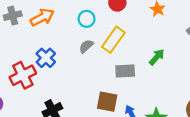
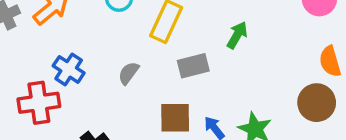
gray semicircle: (86, 46) -> (129, 73), moved
red cross: (23, 75) -> (39, 103), turned 30

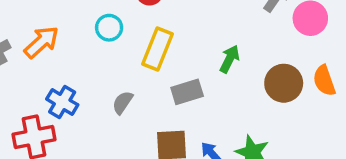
brown circle: (317, 103) -> (284, 83), moved

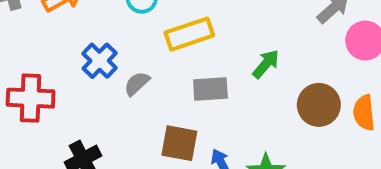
yellow rectangle: (158, 49) -> (189, 34), turned 36
blue cross: (62, 102) -> (100, 61), moved

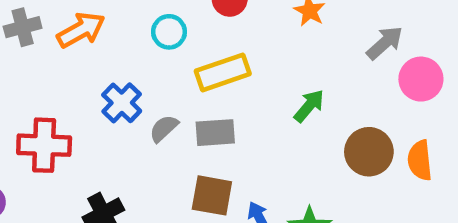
gray rectangle: (210, 89) -> (215, 133), moved

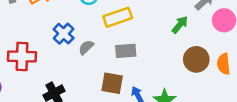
green arrow: (309, 106) -> (180, 25), moved
gray rectangle: (215, 133) -> (126, 51), moved

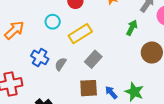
gray rectangle: (126, 51) -> (93, 59), turned -30

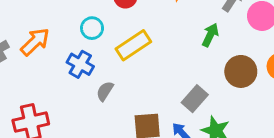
blue cross: (40, 57) -> (80, 64), moved
gray rectangle: (93, 59) -> (195, 99), moved

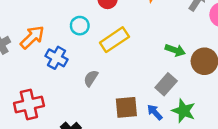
green arrow: (210, 35) -> (175, 50), moved, turned 84
blue cross: (80, 64) -> (56, 58), moved

